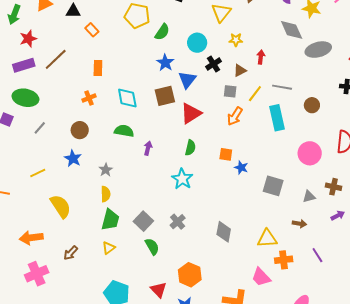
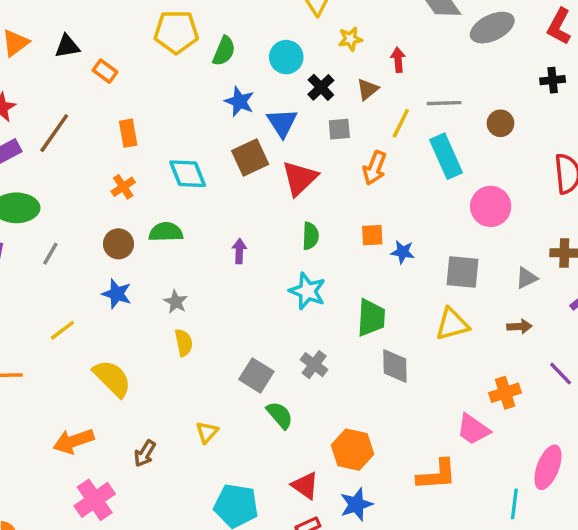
gray square: (230, 91) -> (339, 129), moved
green semicircle: (124, 131) -> (166, 232), moved
pink circle: (310, 153) -> (491, 206), moved
green trapezoid: (110, 220) -> (371, 318), moved
yellow triangle: (267, 238) -> (452, 324), moved

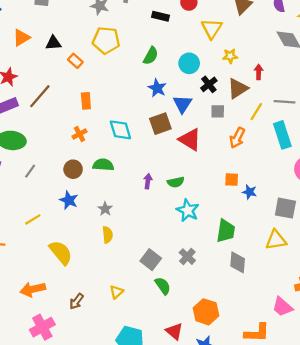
yellow pentagon: (176, 32) -> (106, 40), moved
brown triangle: (368, 89) -> (238, 88), size x1.5
red triangle: (300, 178) -> (190, 140), turned -50
green semicircle: (310, 236) -> (176, 182), moved, turned 70

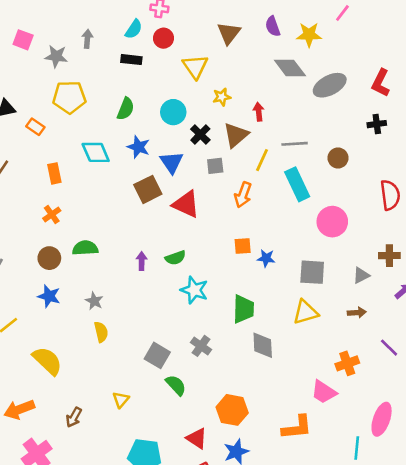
cyan diamond: (120, 130) -> (96, 152), moved

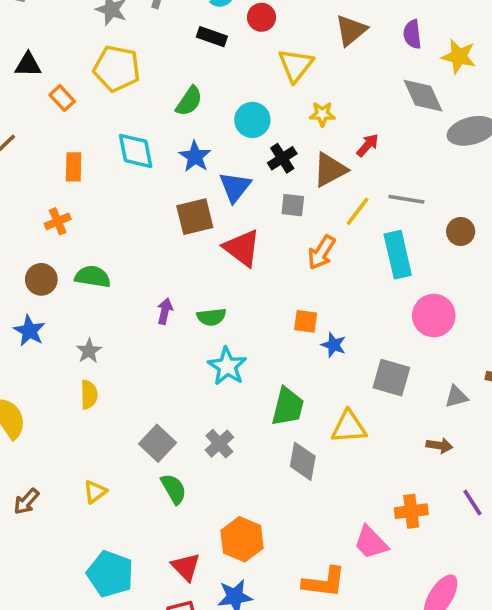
red arrow: (259, 112) -> (368, 145), turned 36
yellow triangle: (306, 312) -> (349, 427), moved

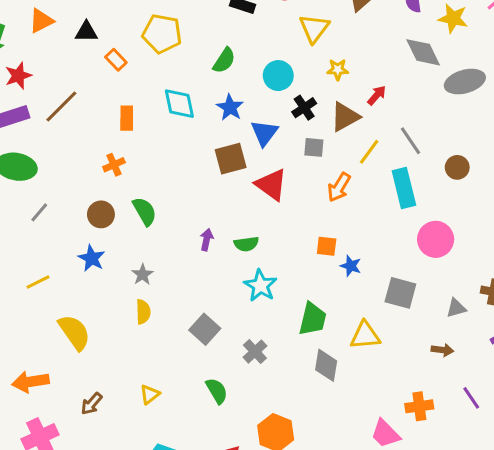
gray line: (406, 199) -> (411, 141), turned 48
green semicircle: (93, 277) -> (145, 211), turned 52
gray square: (157, 443) -> (205, 329), moved

